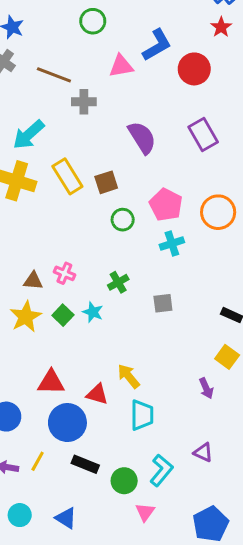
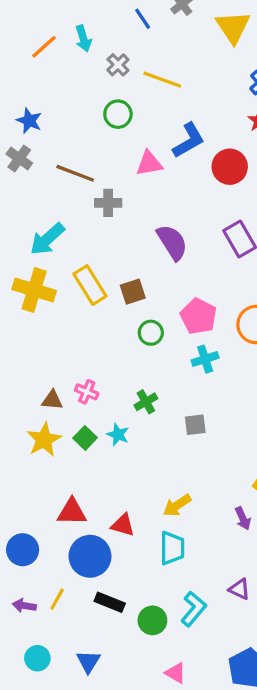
yellow arrow: (129, 376) -> (177, 505), moved, turned -85
pink triangle: (145, 512) -> (175, 673), moved, turned -36
blue triangle: (66, 518) -> (88, 661), turned 30

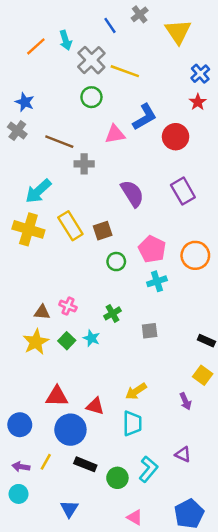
gray cross: (118, 65) -> (91, 60), size x1.6
cyan circle: (37, 658) -> (19, 494), moved

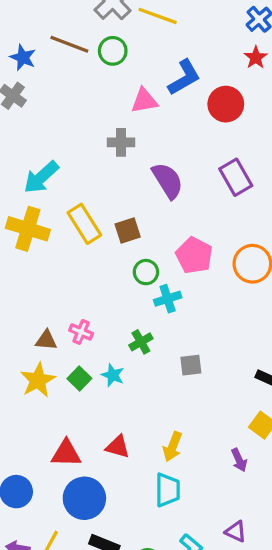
brown line: (59, 142) -> (69, 44), moved
gray cross: (84, 164) -> (121, 142), moved
cyan cross: (157, 281) -> (168, 299), moved
yellow arrow: (136, 391) -> (173, 447), turned -35
red triangle: (95, 406) -> (118, 447), moved

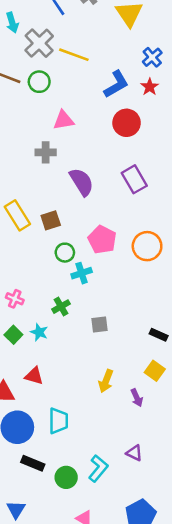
blue L-shape: (184, 77) -> (116, 84), moved
red triangle: (118, 447) -> (34, 376), moved
yellow arrow: (173, 447) -> (106, 381), moved
cyan trapezoid: (168, 490) -> (58, 421), moved

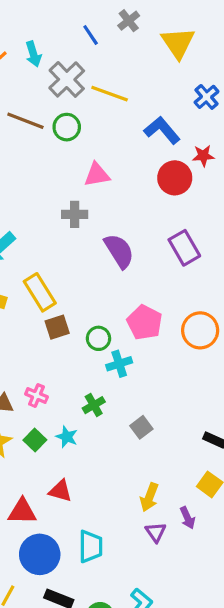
blue L-shape: (116, 84) -> (162, 130), turned -100
red star: (150, 87) -> (203, 156), moved, turned 30
brown square: (51, 220) -> (57, 327), moved
gray square: (100, 324) -> (141, 427), turned -30
purple triangle: (134, 453) -> (156, 532), moved, turned 30

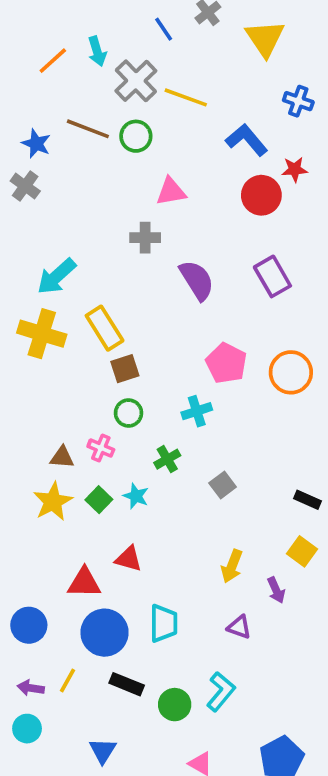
blue cross: (206, 97) -> (298, 101), turned -30
green circle: (98, 338) -> (128, 413), moved
purple triangle: (156, 532) -> (239, 627), moved, turned -35

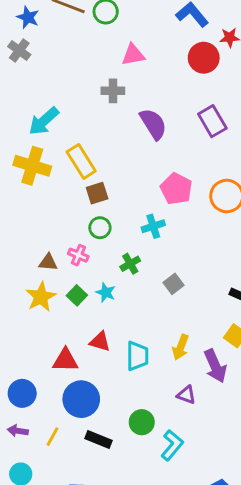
purple arrow: (276, 590) -> (215, 366), size x1.6
cyan trapezoid: (164, 623) -> (137, 356), moved
purple arrow: (31, 688) -> (18, 431), moved
green circle: (175, 705) -> (142, 422), moved

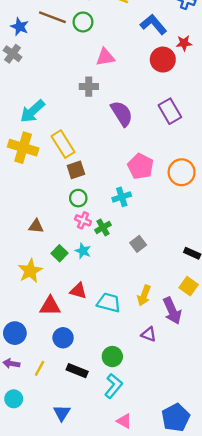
pink cross: (78, 255) -> (83, 220), moved
yellow star: (41, 297) -> (30, 271), moved
cyan trapezoid: (137, 356) -> (109, 303), turned -75
blue circle: (81, 399) -> (63, 338), size x0.7
cyan L-shape: (172, 445) -> (113, 386), moved

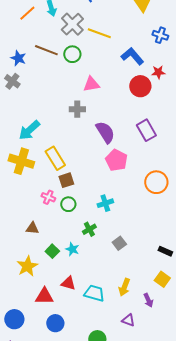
pink pentagon: (140, 166) -> (116, 160), moved
pink cross: (83, 220) -> (48, 197), moved
purple arrow: (172, 311) -> (148, 300), size x0.6

